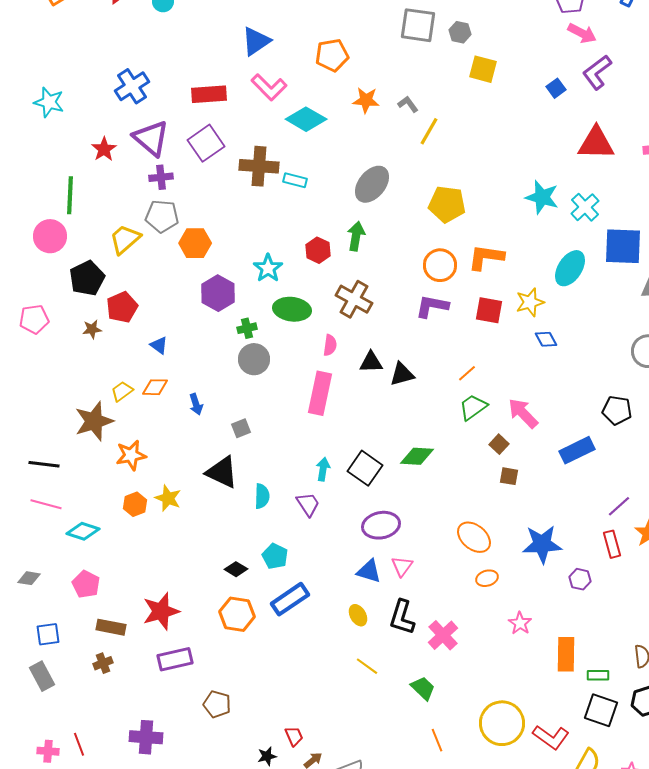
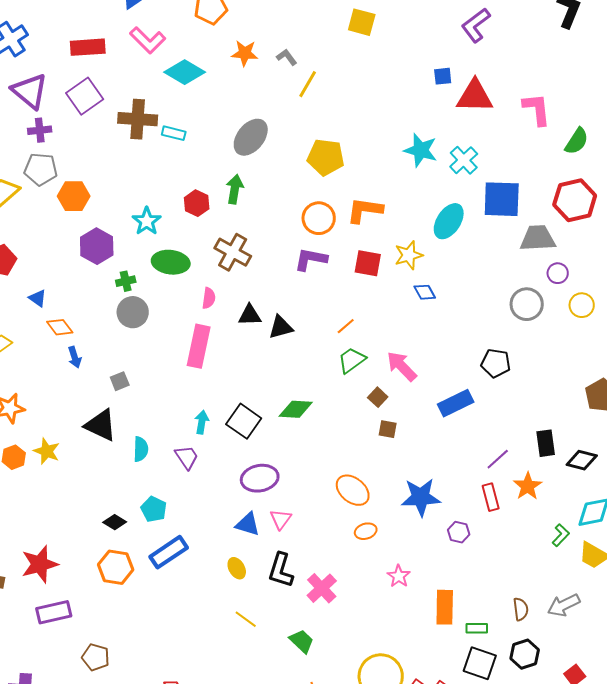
blue square: (556, 88) -> (443, 76), moved, turned 30
orange diamond: (155, 387) -> (60, 327), moved, turned 52

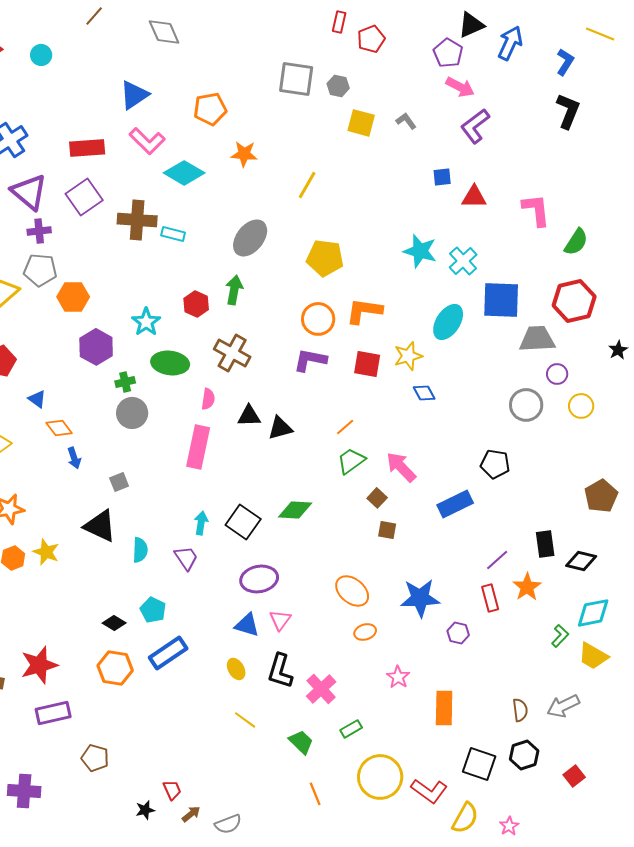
gray L-shape: (287, 57) -> (406, 121), moved
red triangle: (475, 96) -> (474, 197), size x0.7
green rectangle: (477, 628) -> (351, 729), moved, turned -30

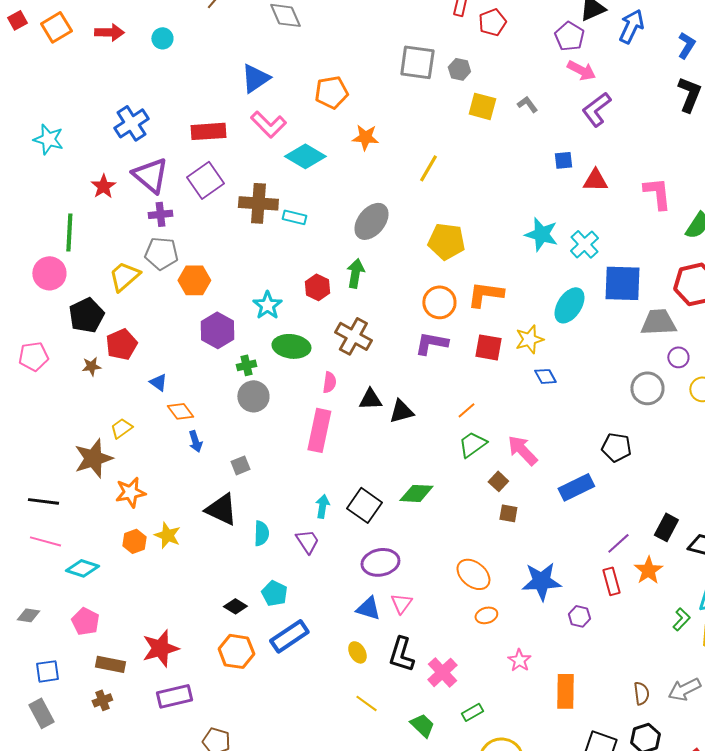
black rectangle: (545, 544) -> (666, 527), turned 36

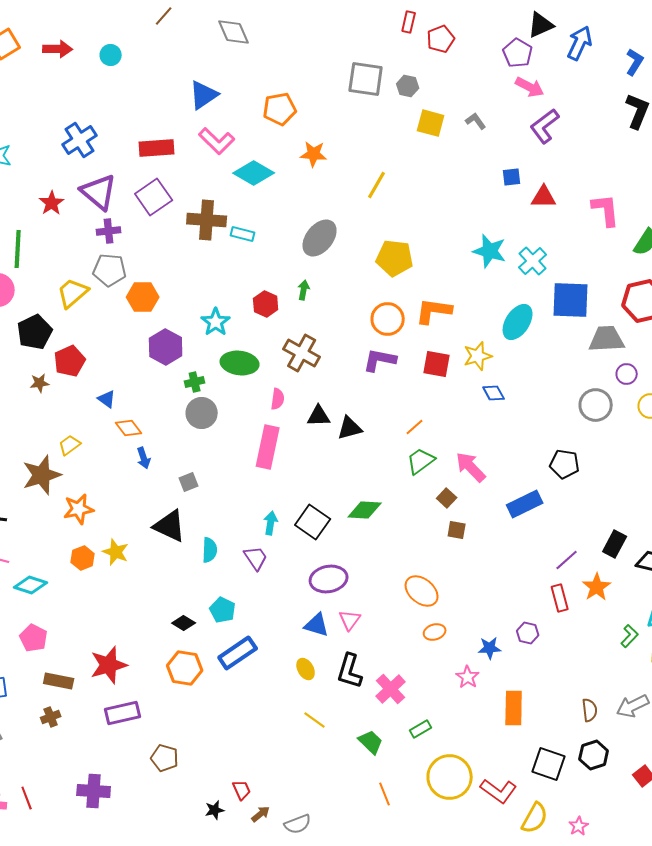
green arrow: (355, 273) -> (304, 290), size x0.7
blue star: (541, 581) -> (490, 648), moved, size x0.6

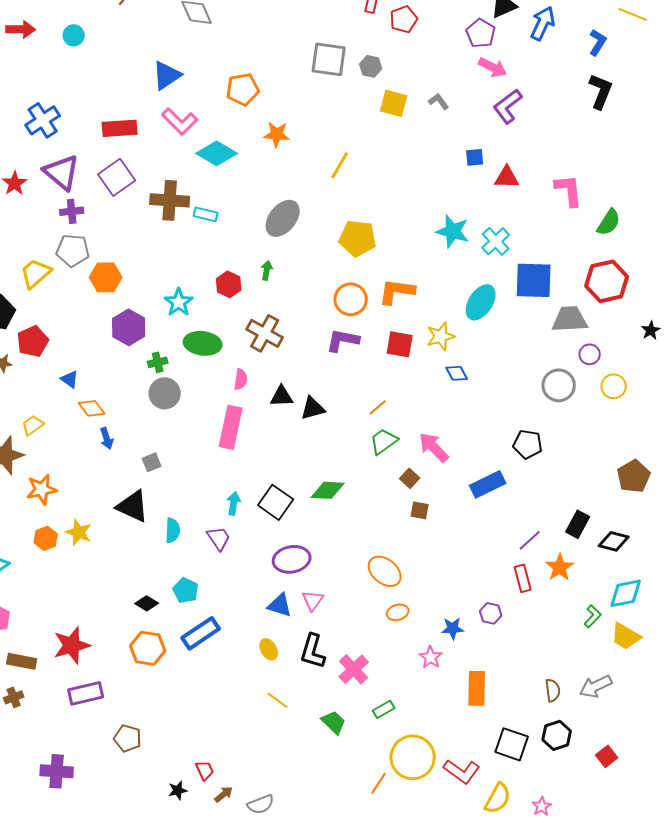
orange line: (385, 794) -> (379, 783), moved, turned 55

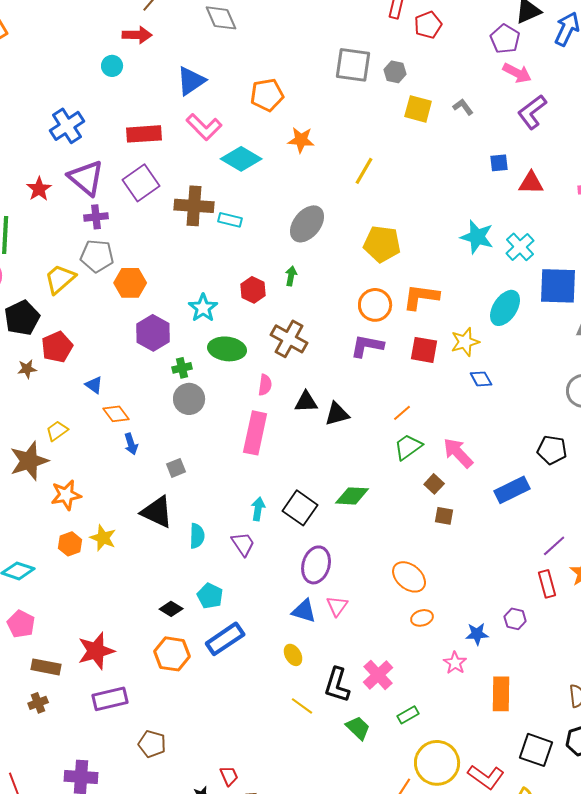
red arrow: (21, 29) -> (137, 35), moved
cyan circle: (74, 35) -> (112, 66), moved
purple ellipse: (292, 559) -> (316, 565), turned -63
black L-shape: (313, 651) -> (337, 685), moved

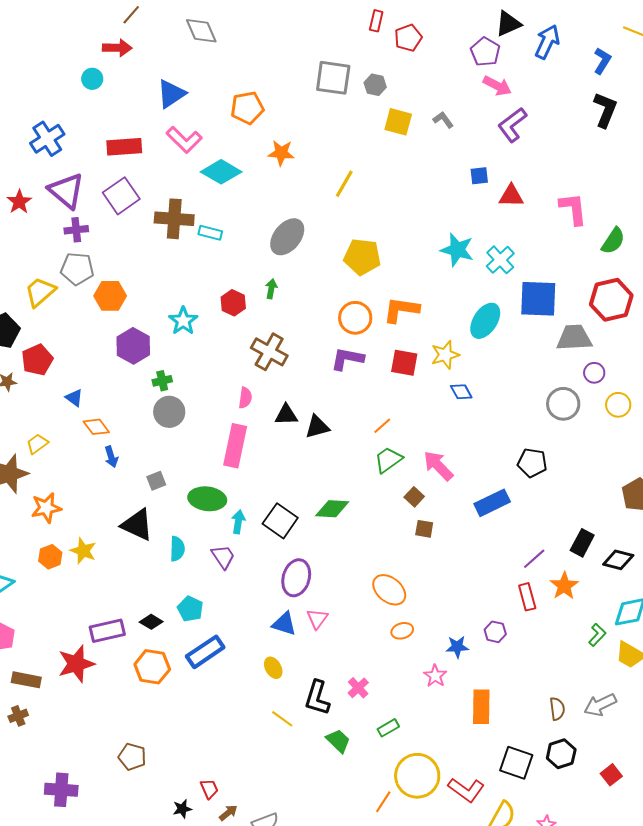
green ellipse: (227, 349) -> (207, 499), moved
pink cross: (378, 675) -> (358, 688), size x0.7
purple rectangle: (110, 699) -> (107, 631), moved

